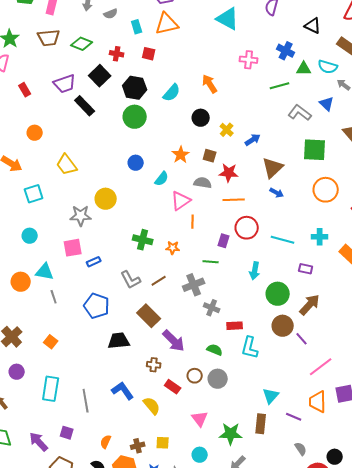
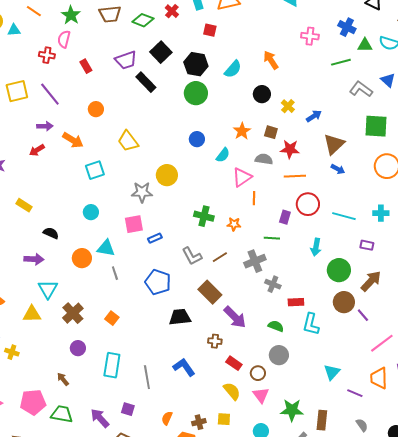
red cross: (117, 54) -> (172, 11), moved, turned 32
brown circle: (195, 376) -> (258, 373), moved
yellow semicircle: (152, 406) -> (232, 391), moved
brown rectangle: (261, 424) -> (322, 420), moved

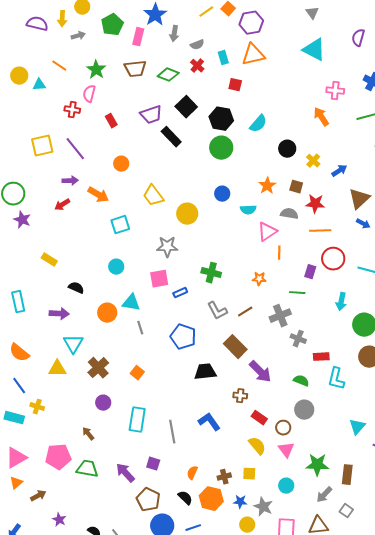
orange arrow: (271, 60) -> (321, 117), moved
cyan semicircle: (223, 155) -> (248, 210), turned 49
yellow circle: (167, 175) -> (187, 214), moved
green cross: (204, 216) -> (211, 273), moved

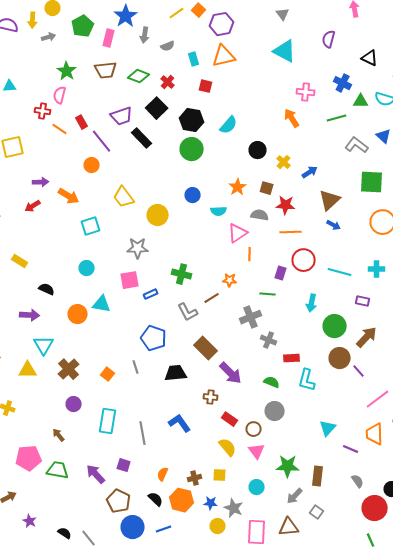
orange line: (59, 66) -> (60, 129), moved
red cross: (197, 66) -> (168, 82), moved
purple line: (75, 149) -> (102, 141), moved
brown line: (245, 312) -> (212, 298), moved
gray line: (140, 328) -> (136, 367), moved

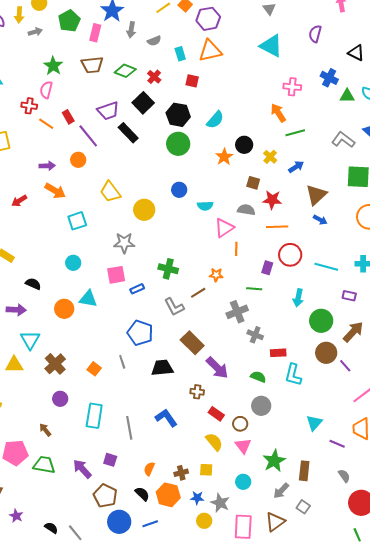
green line: (337, 118) -> (295, 133), moved
purple arrow: (41, 182) -> (47, 166), moved
orange star: (238, 187) -> (224, 157), moved
green star: (288, 466) -> (274, 461), turned -30
brown triangle: (289, 527) -> (275, 522), turned -30

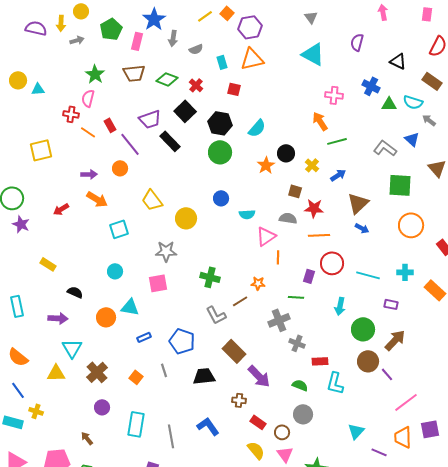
blue rectangle: (137, 289) -> (144, 337), moved

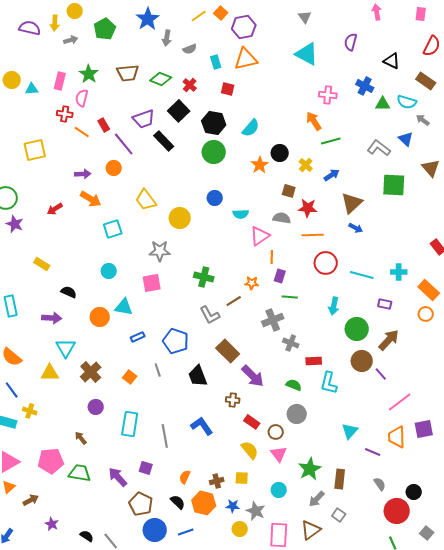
pink rectangle: (137, 41) -> (60, 81), moved
orange circle: (411, 225) -> (426, 314), moved, size x0.6
purple rectangle: (309, 276) -> (280, 276), moved
black trapezoid: (204, 376) -> (198, 376), turned -105

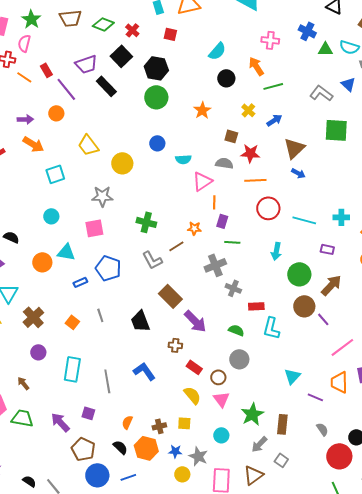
cyan semicircle: (251, 128) -> (217, 51), moved
black circle: (280, 153) -> (226, 78), moved
blue pentagon: (176, 341) -> (108, 268), moved

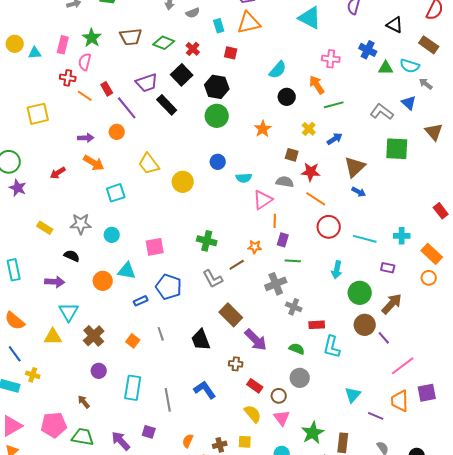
orange line: (255, 180) -> (316, 199), turned 35
gray star: (102, 196) -> (81, 224), moved

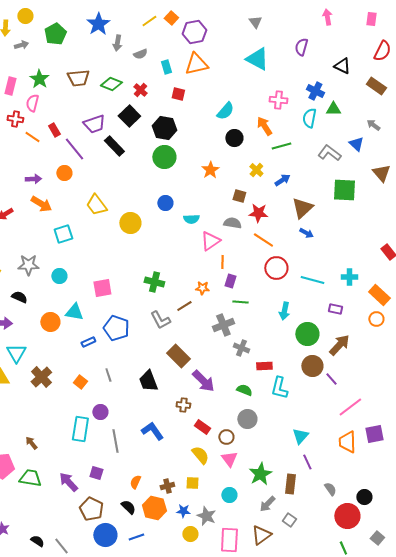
cyan semicircle: (410, 66) -> (309, 118), moved, turned 84
purple circle: (99, 371) -> (100, 412), moved
purple line: (376, 416) -> (307, 462), moved, turned 42

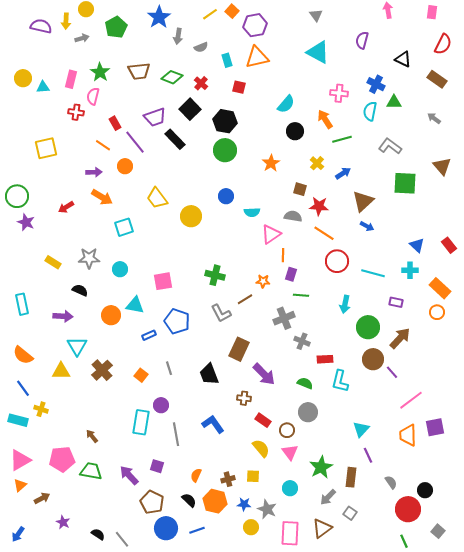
orange line: (32, 137) -> (103, 145), moved
blue triangle: (356, 144) -> (417, 245), moved
brown rectangle: (178, 356) -> (239, 349), turned 70

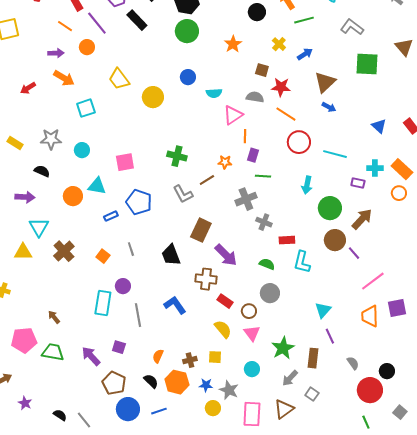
cyan cross: (410, 270) -> (375, 168), moved
brown cross: (244, 398) -> (206, 279), size x1.5

